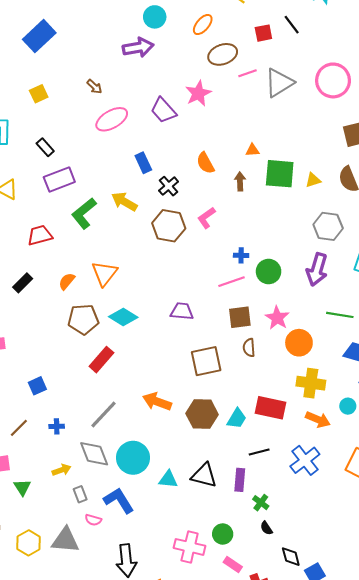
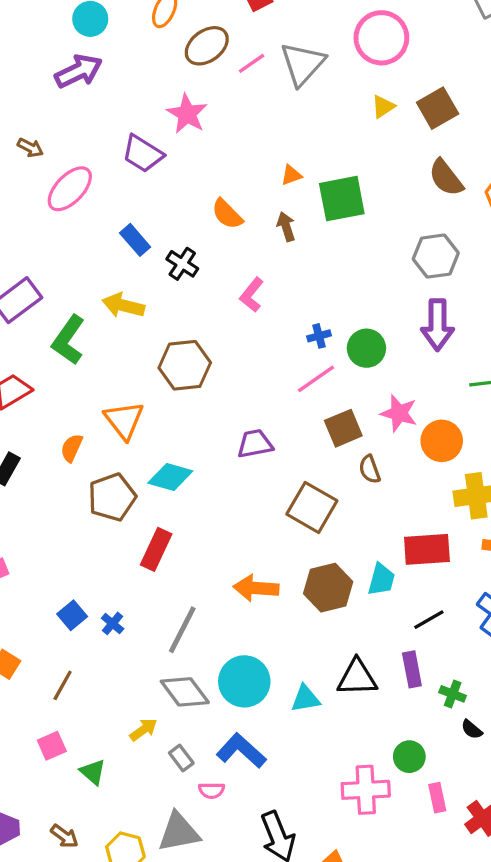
yellow triangle: (313, 180) -> (383, 107), moved
brown hexagon: (169, 226) -> (185, 365), moved
brown square: (206, 361) -> (312, 507), turned -32
blue cross: (57, 426) -> (113, 623), moved, turned -32
pink rectangle: (233, 565) -> (437, 798), turned 60

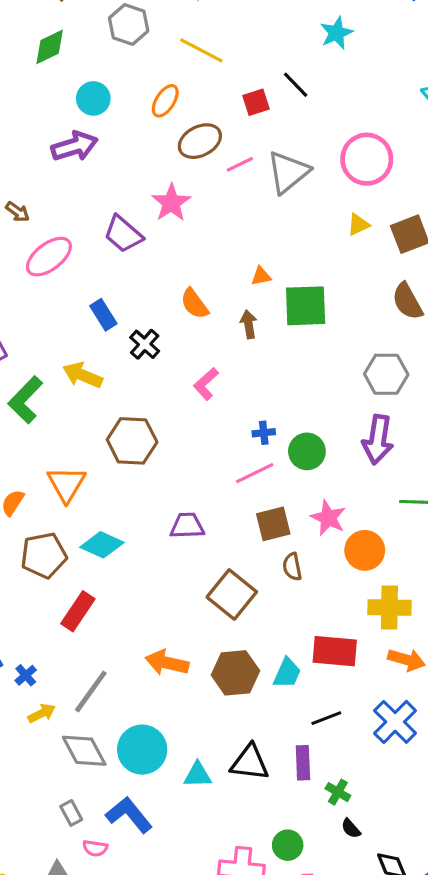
yellow arrow: (143, 730) -> (42, 713), moved

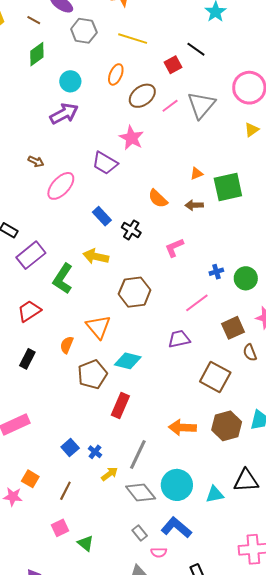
brown arrow: (249, 324) -> (194, 205), turned -72
pink L-shape: (206, 384) -> (174, 248), turned 30
pink line: (255, 473) -> (197, 303), moved

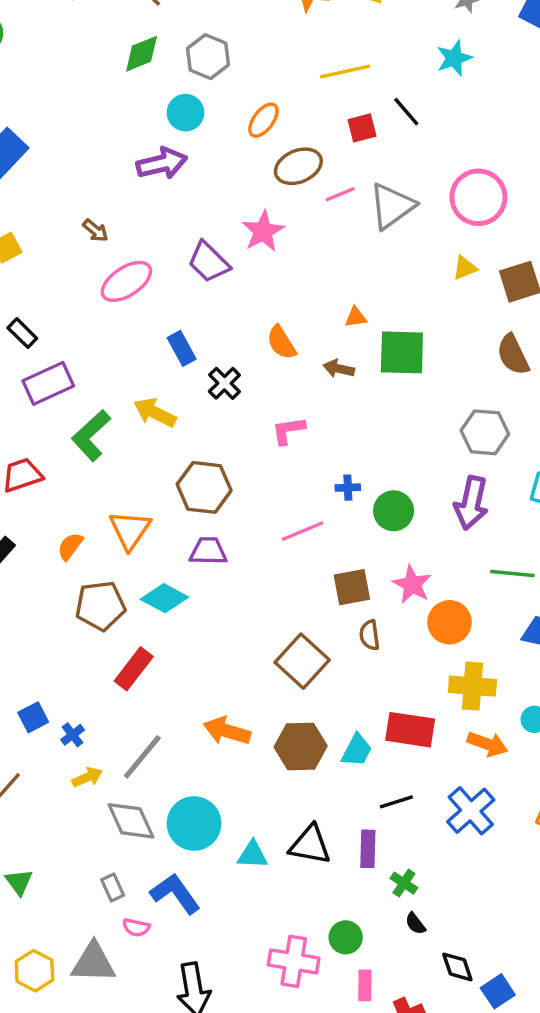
gray hexagon: (84, 31) -> (208, 57), moved
yellow line: (133, 39) -> (345, 72), moved, turned -44
purple trapezoid: (179, 339) -> (208, 551), moved

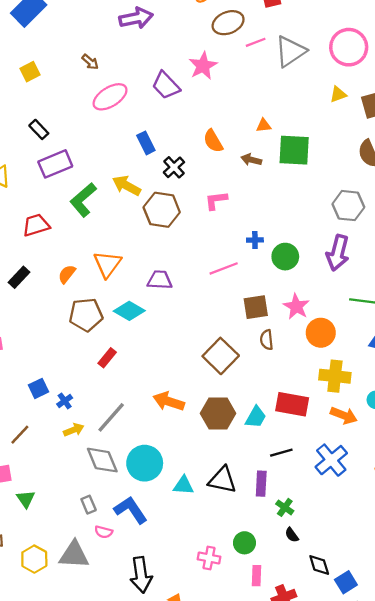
brown hexagon: (204, 487) -> (162, 210), moved
red rectangle: (134, 669) -> (107, 358), size x0.7
pink cross: (294, 961) -> (209, 558), size x0.7

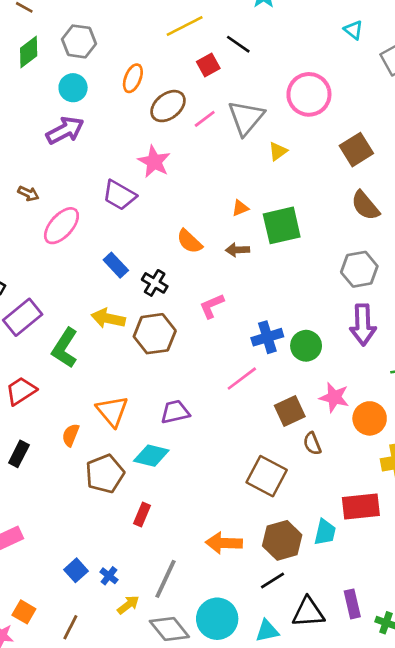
yellow triangle: (338, 94) -> (278, 151), moved
blue cross: (255, 240) -> (267, 337), size x1.6
black line: (281, 453) -> (273, 581), moved

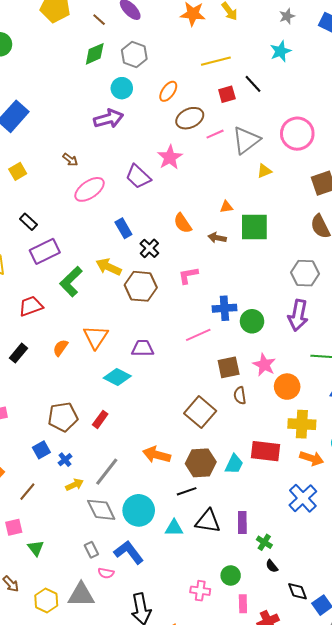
brown pentagon: (105, 474) -> (63, 417), moved

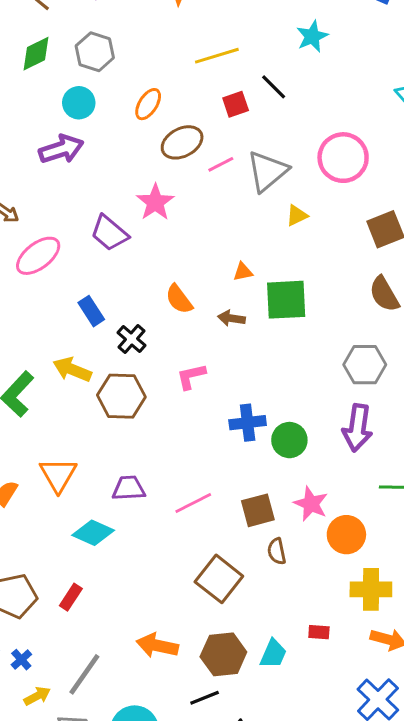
pink line: (198, 335) -> (193, 503), moved
red rectangle: (265, 451) -> (319, 632), size x0.5

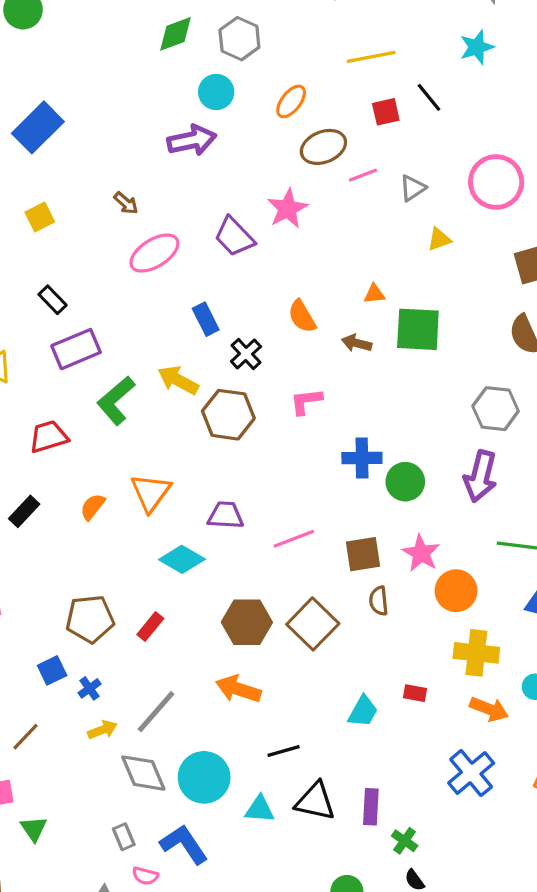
gray triangle: (267, 171) -> (413, 188), size x0.6
brown hexagon: (223, 654) -> (247, 622), moved

